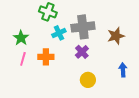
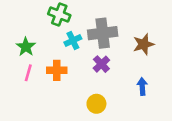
blue arrow: (123, 70) -> (142, 86), moved
yellow circle: (88, 80) -> (96, 104), moved

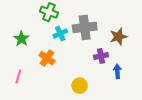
purple cross: (101, 64) -> (101, 56), moved, turned 32
orange cross: (57, 70) -> (47, 58), turned 35
pink line: (28, 73) -> (18, 76), moved

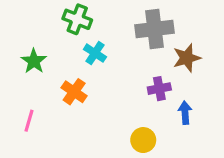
gray cross: (85, 27) -> (155, 29), moved
cyan cross: (60, 34) -> (95, 53), turned -32
yellow circle: (80, 86) -> (143, 140), moved

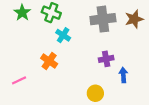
brown star: (187, 58) -> (134, 19), moved
green star: (34, 61) -> (22, 13), moved
pink line: (29, 121) -> (19, 80), turned 48

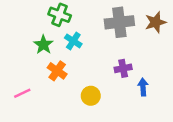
green star: (22, 13) -> (43, 45), moved
yellow circle: (95, 93) -> (91, 96), moved

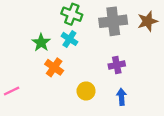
green cross: (60, 15) -> (72, 14), moved
blue arrow: (143, 87) -> (121, 97), moved
pink line: (22, 93) -> (12, 91), moved

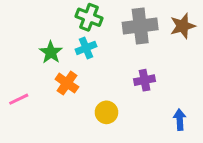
cyan cross: (69, 39) -> (86, 48), turned 35
pink line: (12, 91) -> (19, 99), moved
blue arrow: (121, 97) -> (180, 120), moved

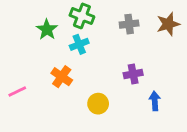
gray cross: (140, 26) -> (129, 24), size x0.6
green star: (51, 52) -> (47, 29), moved
blue arrow: (180, 120) -> (155, 101), moved

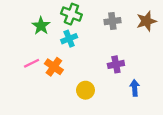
pink line: (17, 91) -> (32, 63), moved

